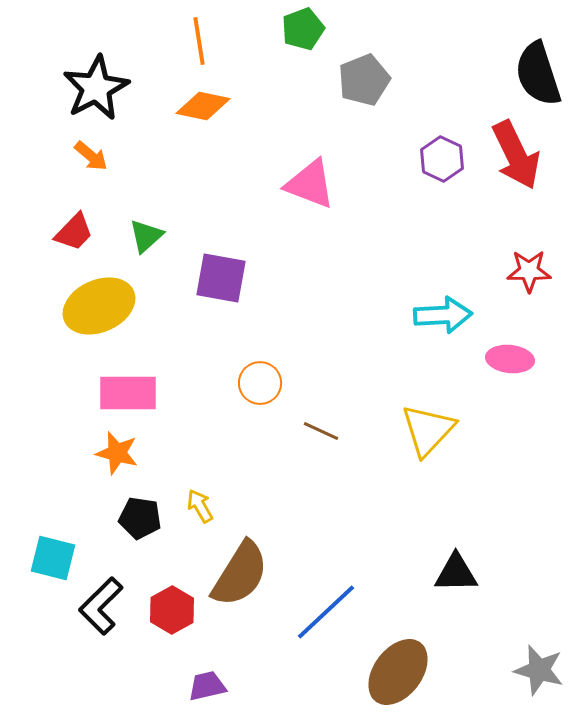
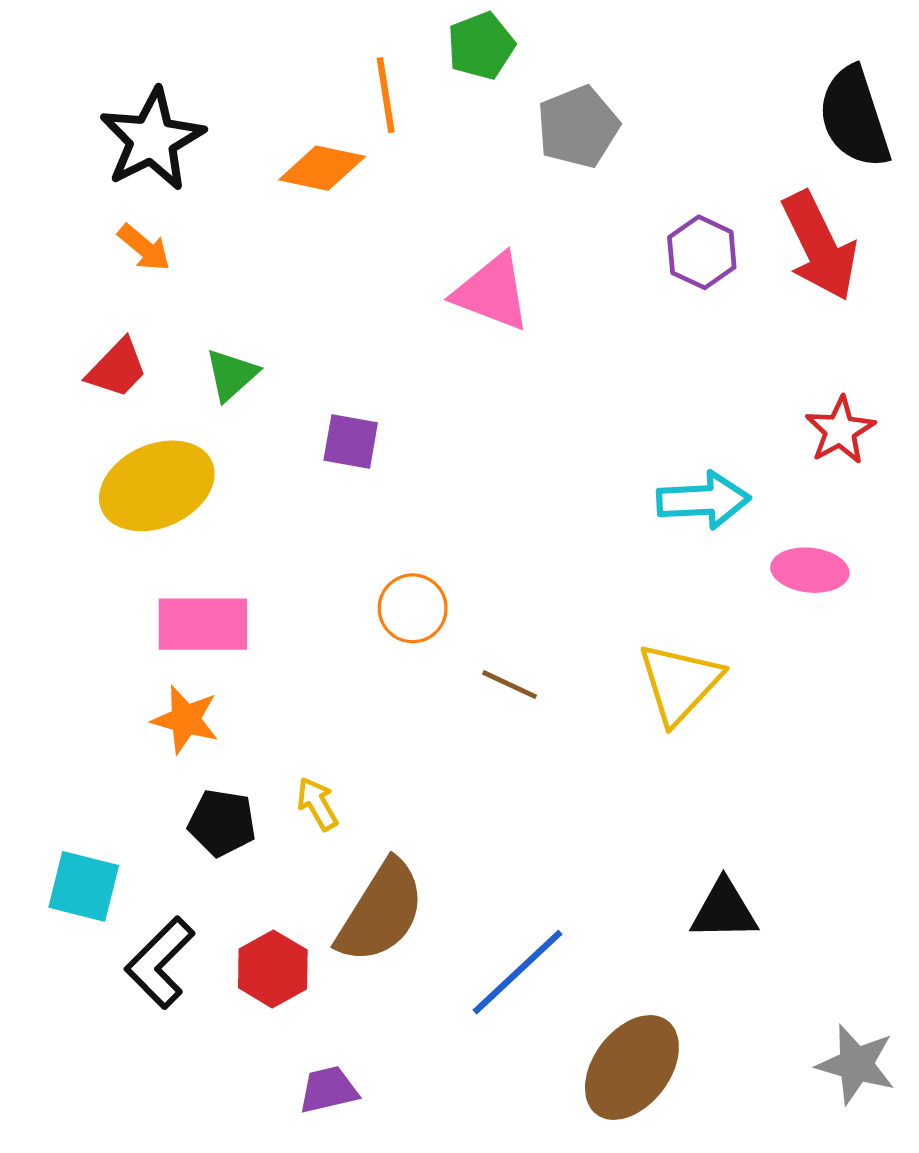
orange line: (199, 41) -> (386, 95), moved
red star: (529, 271) -> (840, 430), turned -30
purple square: (221, 278) -> (351, 441), size x0.7

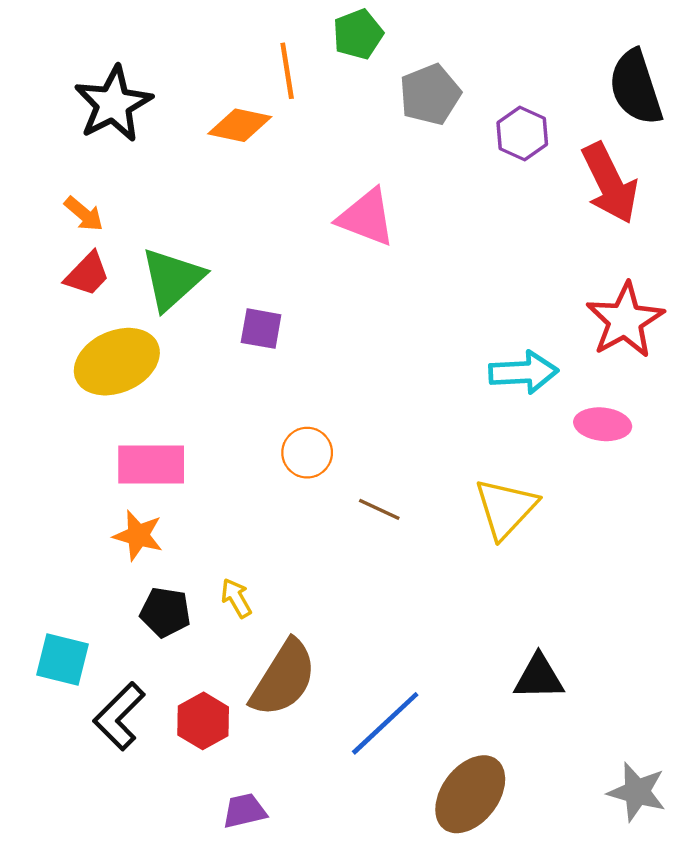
orange arrow: (144, 248) -> (84, 214), moved
purple hexagon: (702, 252) -> (522, 134), moved
green triangle: (231, 375) -> (172, 279), size x1.6
red star: (840, 430) -> (625, 320), size x1.5

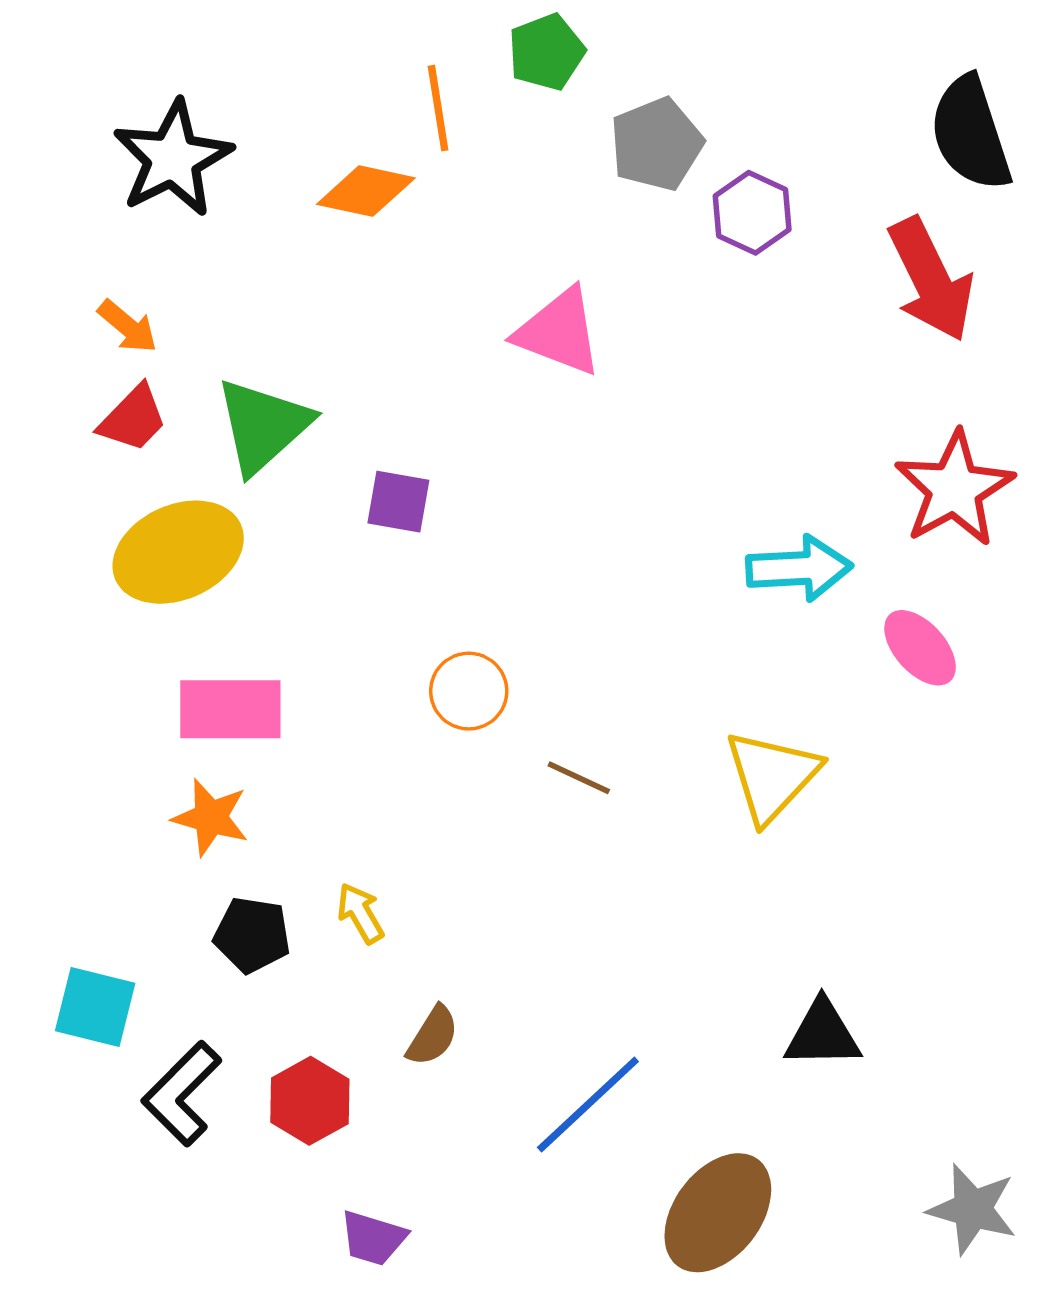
purple hexagon: (522, 134) -> (752, 213), moved
pink ellipse: (603, 424) -> (920, 648), turned 42
brown semicircle: (283, 678) -> (433, 1036), size x0.5
purple trapezoid: (244, 811) -> (373, 1238), turned -150

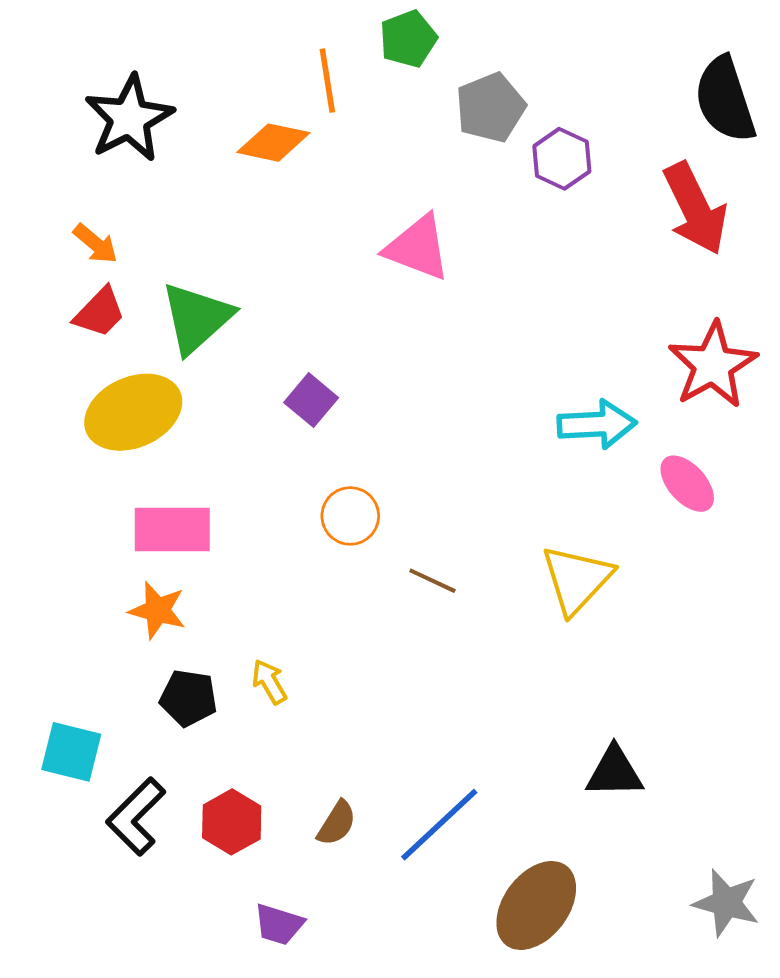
purple square: (398, 502) -> (311, 400), moved, turned 30
brown semicircle: (433, 1036) -> (337, 823), moved

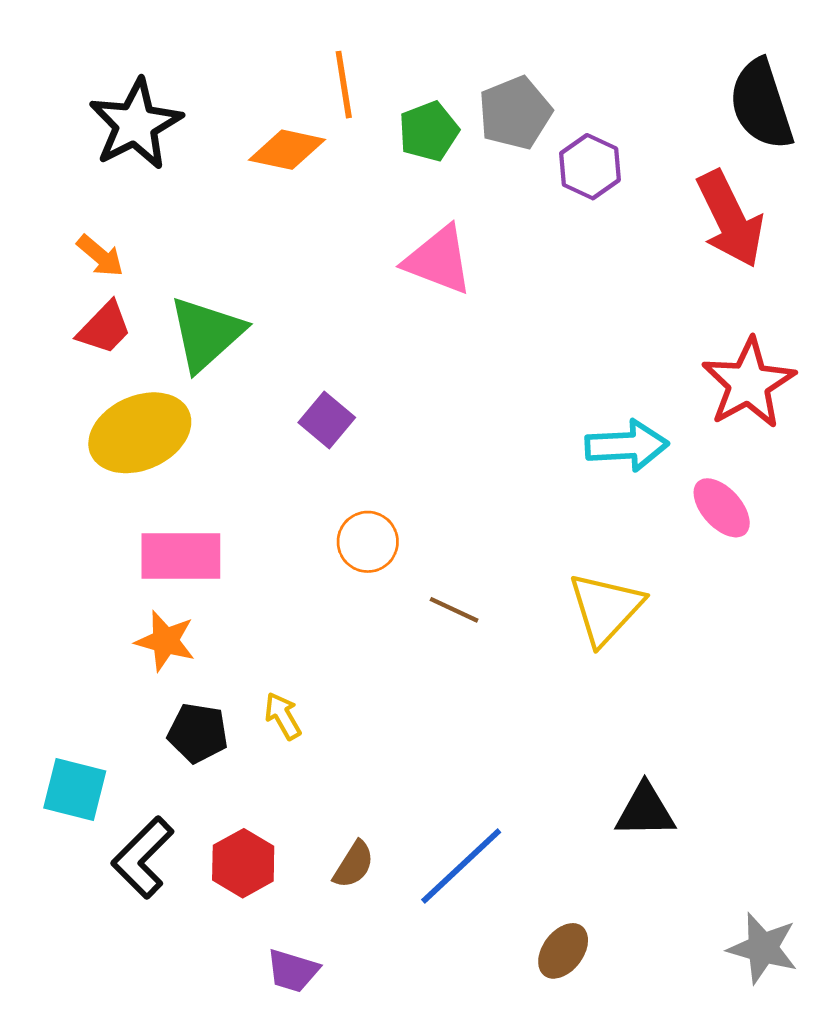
green pentagon: (408, 39) -> (429, 131), moved
brown ellipse: (536, 905) -> (563, 951), size x0.6

